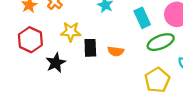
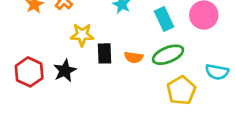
red hexagon: (30, 40) -> (29, 72), moved
green ellipse: (161, 42) -> (168, 55), moved

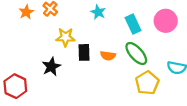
green ellipse: (168, 55) -> (136, 53), turned 70
red hexagon: (29, 72) -> (15, 86), moved

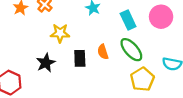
black rectangle: (84, 52) -> (80, 58), moved
orange semicircle: (108, 56) -> (103, 52), turned 64

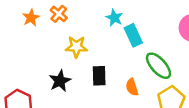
cyan rectangle: (128, 20) -> (133, 35), moved
orange semicircle: (103, 52) -> (132, 87), moved

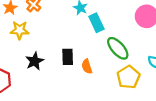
yellow star: (76, 47) -> (20, 30), moved
orange semicircle: (132, 87) -> (87, 66), moved

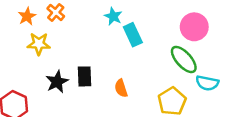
green ellipse: (118, 48) -> (184, 59), moved
black rectangle: (68, 57) -> (84, 76), moved

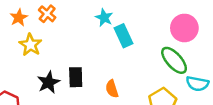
yellow star: (39, 44) -> (30, 45), turned 30

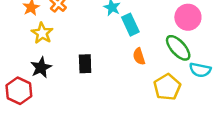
black star: (49, 82) -> (41, 67), moved
orange semicircle: (112, 89) -> (139, 56), moved

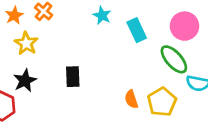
cyan rectangle: (130, 25) -> (137, 30), moved
orange semicircle: (139, 56) -> (131, 99), moved

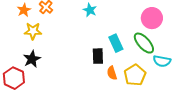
cyan rectangle: (137, 30) -> (116, 43), moved
yellow star: (26, 43) -> (33, 31), turned -30
black rectangle: (73, 77) -> (98, 56), moved

